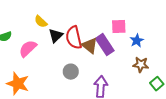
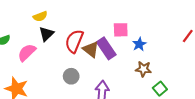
yellow semicircle: (41, 22) -> (40, 16), moved, turned -64
black triangle: (56, 36) -> (46, 34), moved
red semicircle: (74, 38) -> (74, 41), turned 35

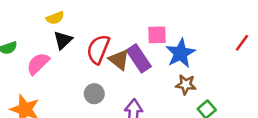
blue star: (139, 44) -> (181, 53), size x1.6

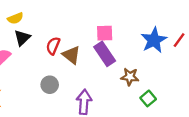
red semicircle: (98, 49) -> (53, 46), size x0.7
blue star: (181, 53) -> (154, 40), moved
purple rectangle: (139, 58) -> (105, 54), moved

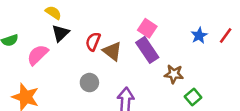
yellow semicircle: (15, 18) -> (53, 13), turned -126
pink square: (105, 33) -> (147, 28), turned 36
blue star: (154, 40) -> (199, 36), size x0.6

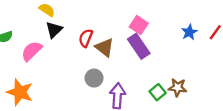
brown star: (174, 74) -> (178, 87), moved
gray circle: (89, 83) -> (94, 78), moved
green square: (193, 97) -> (158, 92), moved

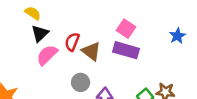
purple rectangle: (139, 46) -> (126, 50), turned -40
pink semicircle: (32, 51) -> (47, 55), moved

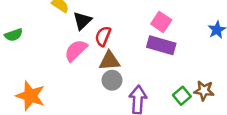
black triangle: (40, 33) -> (82, 21), moved
brown triangle: (91, 51) -> (109, 61), moved, turned -42

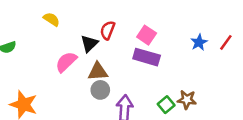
black triangle: (82, 21) -> (89, 44), moved
red semicircle: (103, 36) -> (108, 30), moved

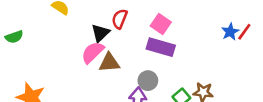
blue star: (199, 42) -> (230, 32), moved
pink semicircle: (66, 62) -> (93, 52), moved
gray circle: (100, 90) -> (148, 81), moved

